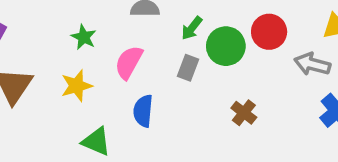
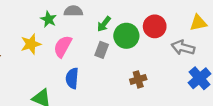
green star: (84, 37) -> (49, 19), moved
yellow star: (77, 86) -> (31, 44), moved
brown cross: (244, 113) -> (138, 79), turned 35

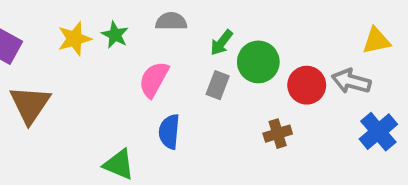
green star: (49, 19) -> (115, 35), moved
red circle: (155, 26) -> (307, 85), moved
yellow star: (31, 44) -> (74, 39), moved

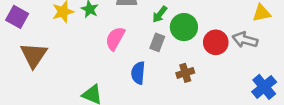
blue semicircle: (169, 132) -> (138, 73), moved
blue cross: (378, 132) -> (264, 87), moved
brown cross: (278, 134) -> (185, 73), moved

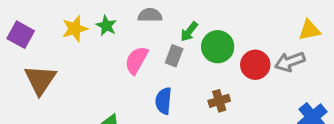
gray arrow: (245, 40) -> (290, 62), turned -35
gray rectangle: (157, 42) -> (174, 56), moved

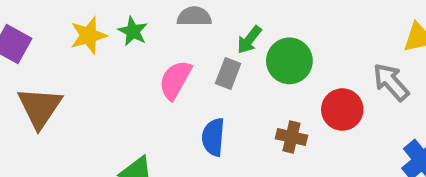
gray arrow: (290, 62) -> (391, 82), turned 68
red circle: (255, 65) -> (342, 110), moved
brown cross: (219, 101) -> (292, 137), turned 30

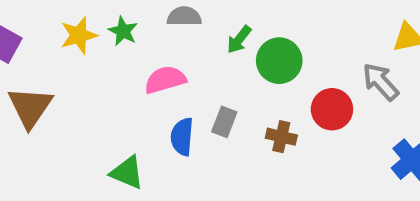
gray rectangle: (228, 74) -> (224, 122), moved
pink semicircle: (175, 80) -> (165, 80), turned 45
blue semicircle: (213, 137) -> (182, 137), moved

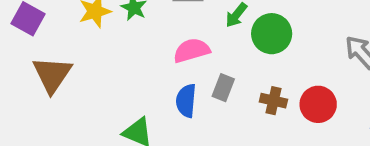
pink semicircle: (165, 80) -> (192, 50), moved
red circle: (332, 109) -> (318, 104), moved

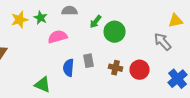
pink semicircle: (192, 50) -> (58, 37), moved
gray rectangle: (223, 88) -> (89, 61), turned -32

